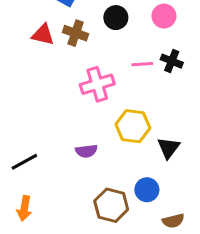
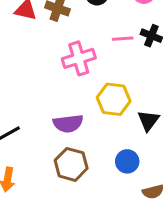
purple semicircle: (86, 151) -> (68, 124), size x1.4
brown hexagon: (111, 205) -> (71, 164), moved

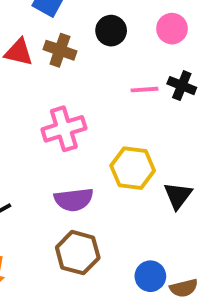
pink cross: (79, 58) -> (64, 129), moved
blue circle: (127, 161) -> (150, 276), moved

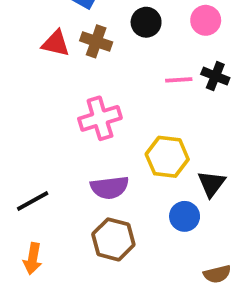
blue circle: (150, 276) -> (185, 216), moved

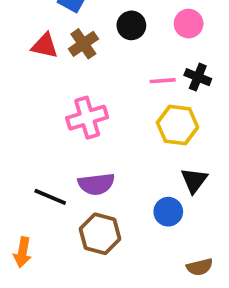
brown cross: (96, 41) -> (83, 44), turned 36
yellow hexagon: (167, 157) -> (177, 125), moved
black line: (33, 201) -> (50, 197), moved, turned 52

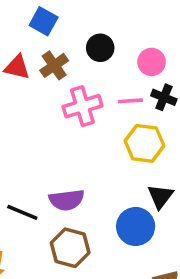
pink circle: (189, 24) -> (152, 62), moved
pink cross: (87, 118) -> (82, 106), moved
blue circle: (168, 212) -> (136, 227), size x1.4

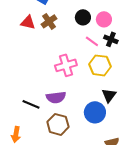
black circle: (100, 48) -> (83, 17), moved
pink line: (130, 101) -> (92, 41), turned 40
pink cross: (82, 106) -> (66, 65), moved

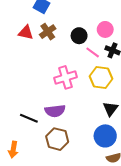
black circle: (83, 17) -> (79, 36), moved
blue circle: (95, 112) -> (105, 136), moved

